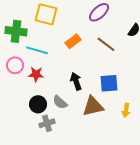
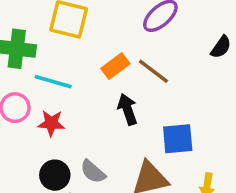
brown line: (106, 44) -> (153, 71), moved
black arrow: (76, 81) -> (128, 109), moved

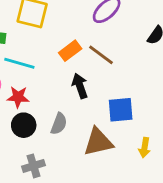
gray semicircle: (93, 172) -> (59, 124), moved, turned -110
black circle: (55, 175) -> (24, 125), moved

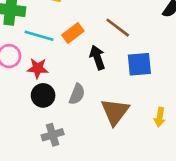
orange rectangle: (70, 51) -> (73, 33), moved
blue square: (121, 110) -> (139, 64), moved
brown triangle: (98, 142) -> (115, 112), turned -40

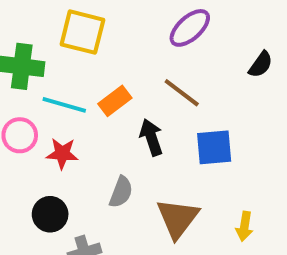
black circle: (43, 95) -> (50, 214), moved

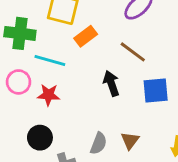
orange rectangle: (115, 101) -> (86, 36), moved
gray semicircle: (121, 192) -> (98, 143), moved
brown triangle: (178, 218) -> (130, 141), size x0.6

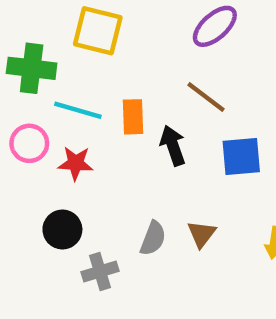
orange rectangle: (86, 36) -> (133, 117), moved, turned -55

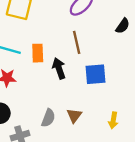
brown line: (206, 97) -> (77, 42), turned 40

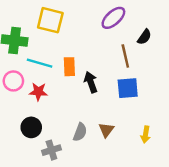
black semicircle: (123, 26) -> (144, 37), moved
brown line: (77, 42) -> (125, 56), moved

